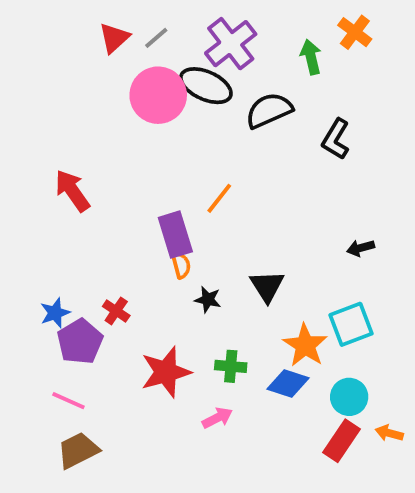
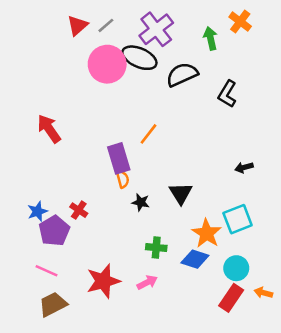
red star: (166, 372) -> (103, 281), moved

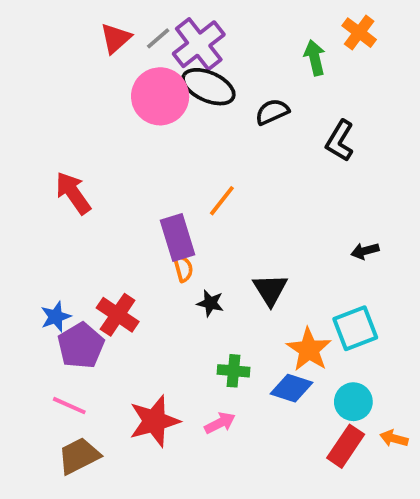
purple cross: (156, 29) -> (199, 44), moved
black semicircle: (182, 75) -> (272, 112), size x0.7
red cross: (79, 210) -> (118, 315), size x1.5

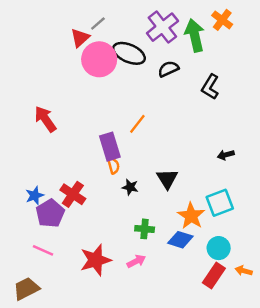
red triangle: (116, 38) -> (80, 38), moved
purple cross: (199, 44) -> (162, 27), moved
green arrow: (315, 58) -> (195, 35), size x1.5
brown trapezoid: (79, 456) -> (26, 289), moved

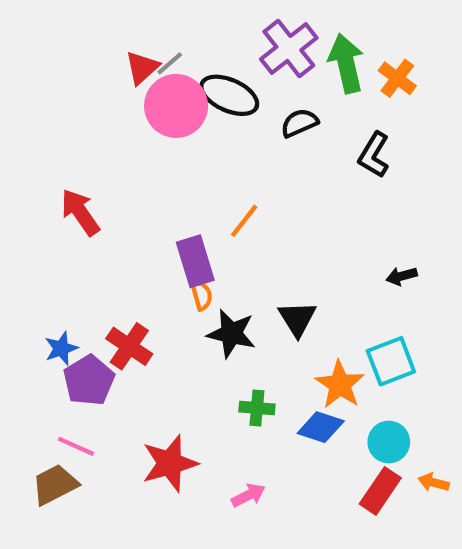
orange cross: (222, 20) -> (397, 78), moved
gray line: (98, 24) -> (170, 63), moved
black star: (130, 187) -> (231, 334), size x1.6
pink arrow: (136, 261) -> (248, 495), moved
brown trapezoid: (26, 289) -> (55, 485), moved

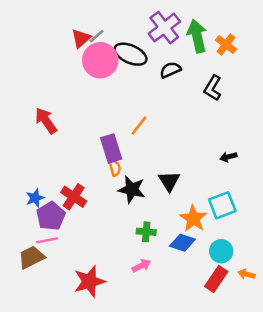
pink line: (76, 446) -> (47, 240), moved, turned -35
red star: (170, 463) -> (89, 281), moved
brown trapezoid: (55, 485) -> (31, 257), moved
pink arrow: (248, 495) -> (141, 266), moved

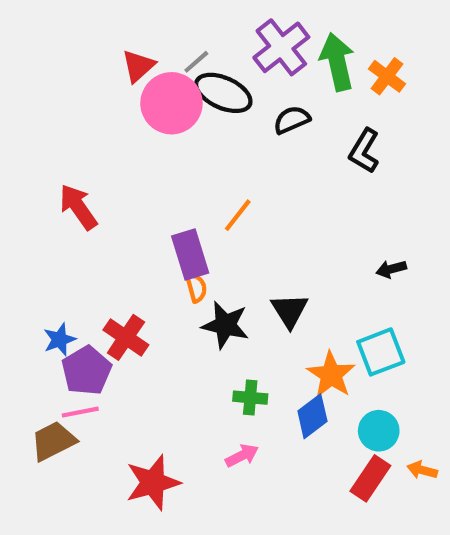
gray line: (97, 36) -> (196, 62), moved
blue diamond: (182, 243) -> (312, 416), turned -55

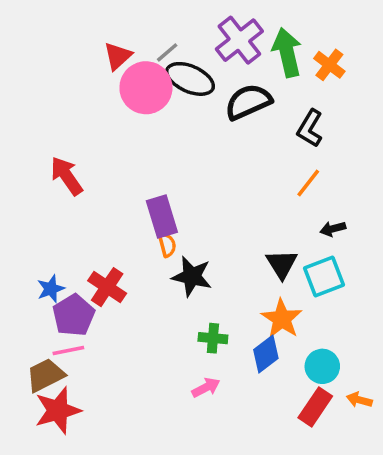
black semicircle: (292, 120) -> (248, 102), size x1.5
orange line: (238, 215) -> (308, 183), moved
black triangle: (290, 311) -> (282, 264), moved
cyan square: (381, 352) -> (324, 276), moved
red star: (153, 483) -> (58, 410), moved

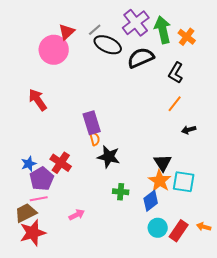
pink circle: (146, 88) -> (54, 50), moved
black triangle: (282, 264) -> (163, 163), moved
cyan square: (324, 276) -> (184, 182), moved, turned 30
cyan circle: (322, 366) -> (158, 228), moved
pink arrow: (206, 388) -> (77, 215), moved

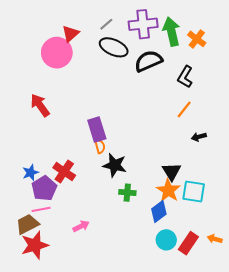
purple cross: (136, 23) -> (143, 24), turned 32
gray line: (95, 30) -> (106, 24), moved
green cross: (121, 192) -> (127, 193), moved

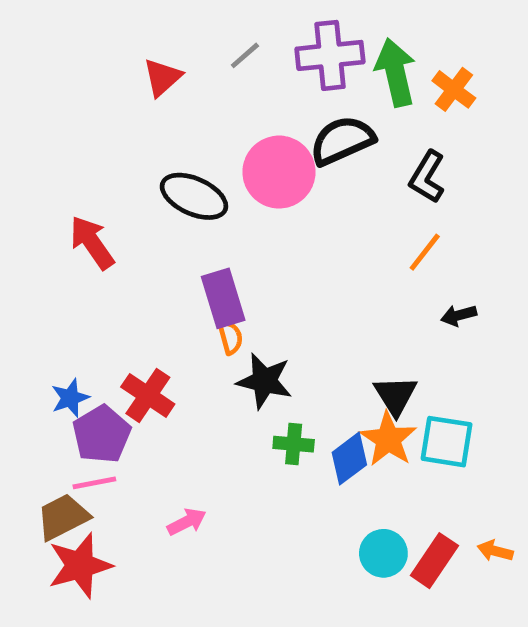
black ellipse: (114, 47) -> (194, 196), moved
pink circle: (57, 53) -> (279, 172), moved
blue diamond: (159, 211) -> (349, 459), moved

